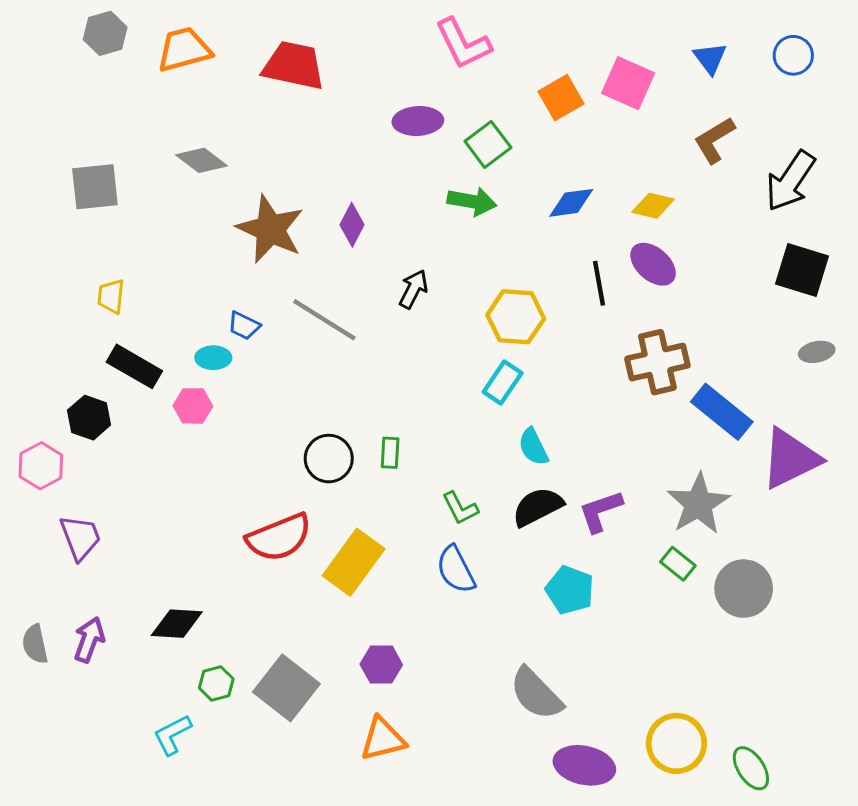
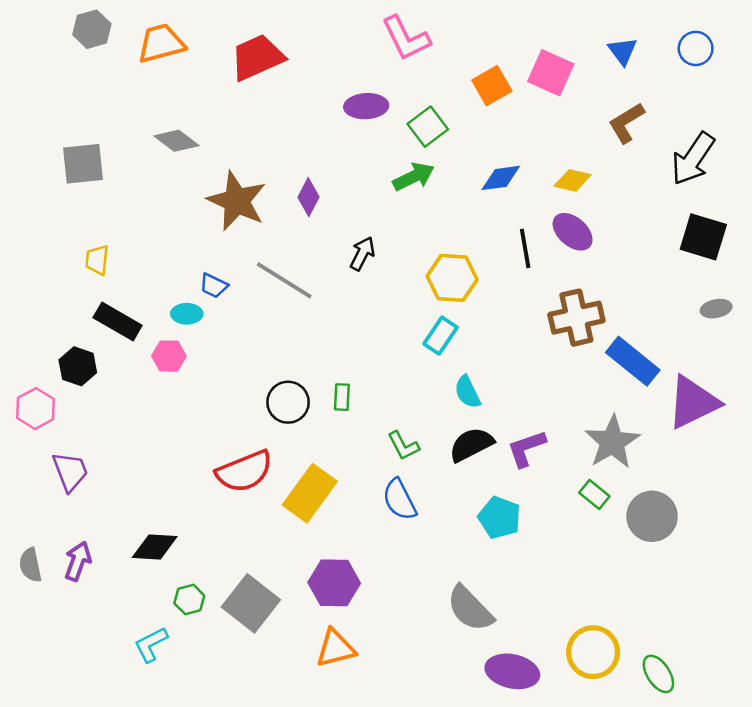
red trapezoid: (294, 66) -> (257, 57), turned -36
green arrow: (472, 201) -> (414, 177), turned -36
purple hexagon: (381, 665) -> (334, 583), size x1.4

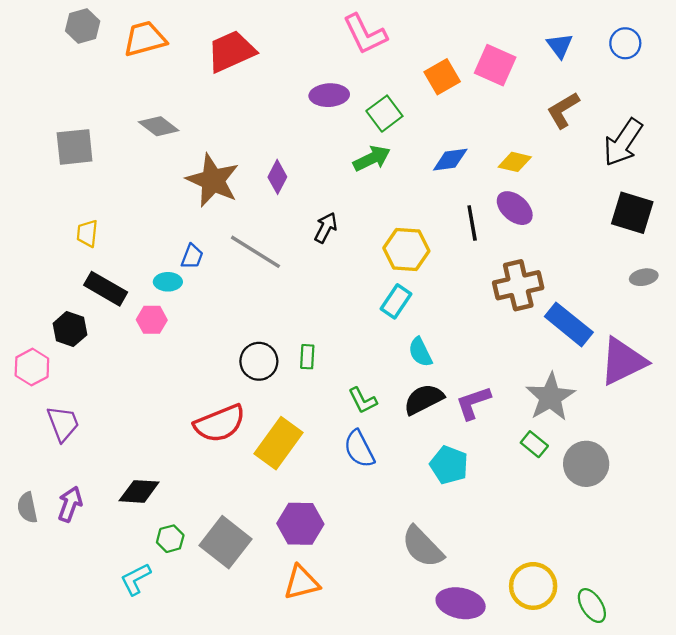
blue trapezoid: (214, 286) -> (192, 256), turned -95

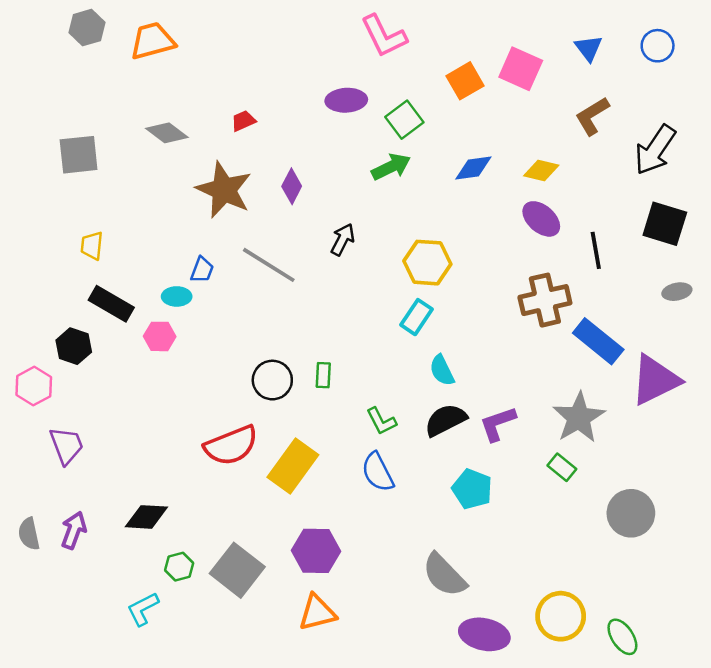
red trapezoid: (231, 51) -> (243, 121), moved, size x0.5
black line: (472, 223) -> (596, 250), moved
gray circle: (586, 464) -> (631, 513), moved

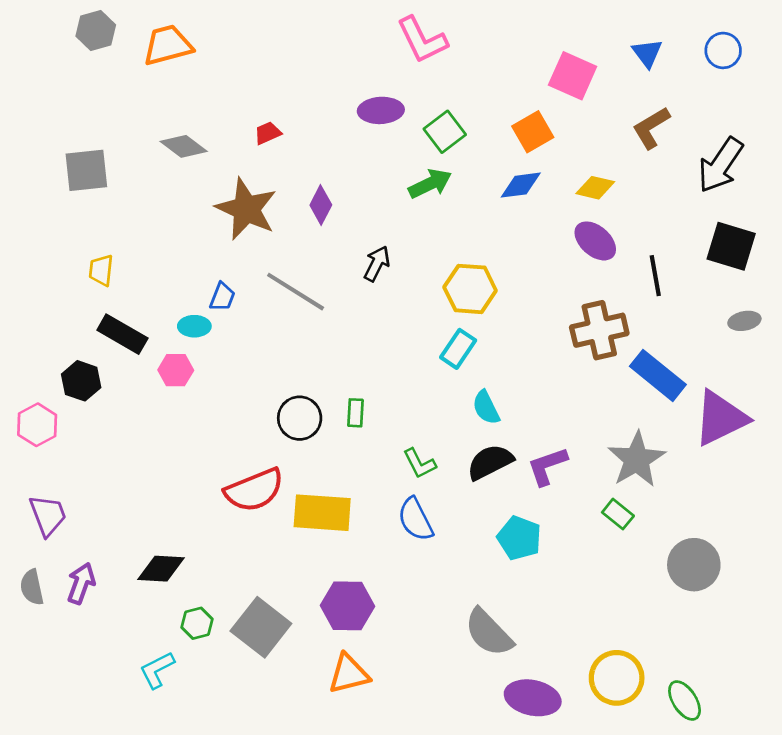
orange square: (465, 81) -> (533, 132), moved
purple trapezoid: (66, 445) -> (48, 515), moved
yellow rectangle: (293, 466) -> (322, 513), turned 58

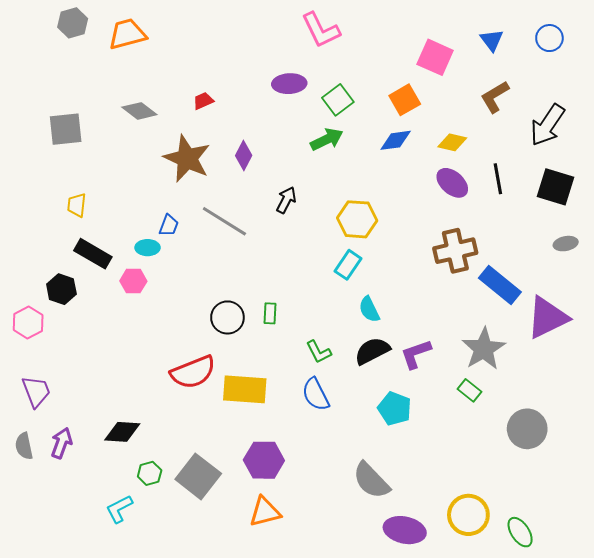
black line: (655, 276) -> (498, 179), moved

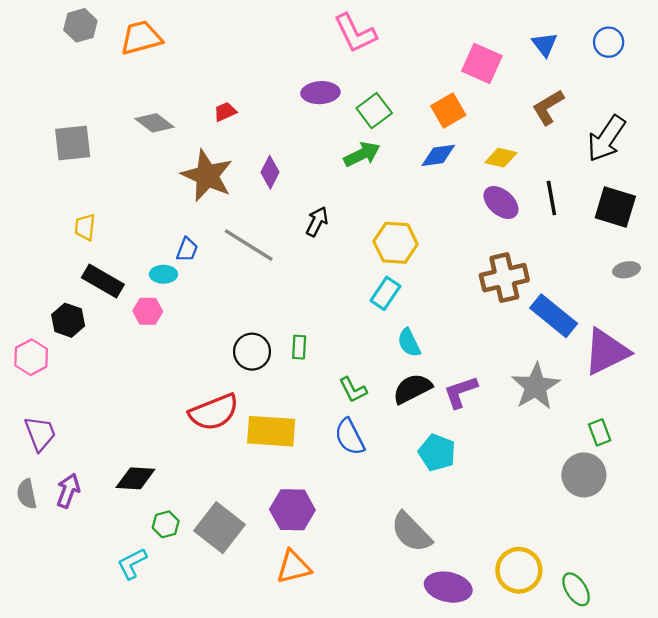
green rectangle: (469, 390) -> (600, 432), moved, turned 30

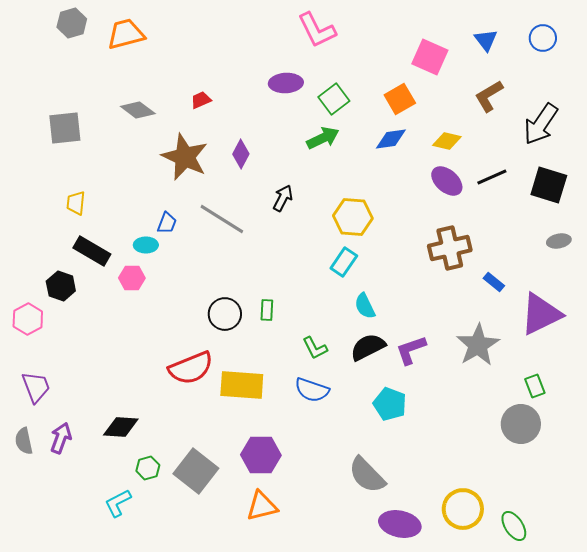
black line: (551, 198) -> (492, 177), turned 76
blue rectangle: (554, 316) -> (494, 282), size x0.5
blue semicircle: (350, 437) -> (312, 390), turned -44

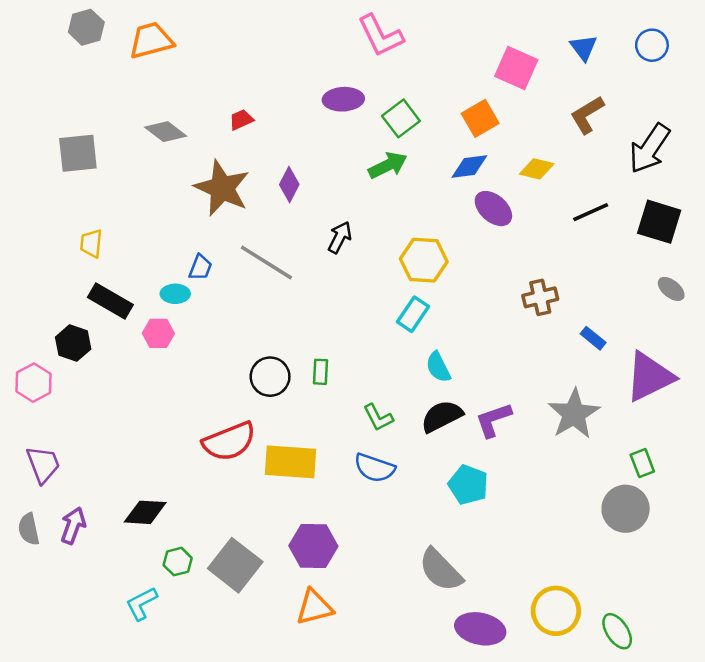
purple ellipse: (447, 181) -> (493, 209), moved
gray ellipse: (559, 241) -> (671, 289), turned 50
brown cross: (450, 248) -> (540, 297), size x0.7

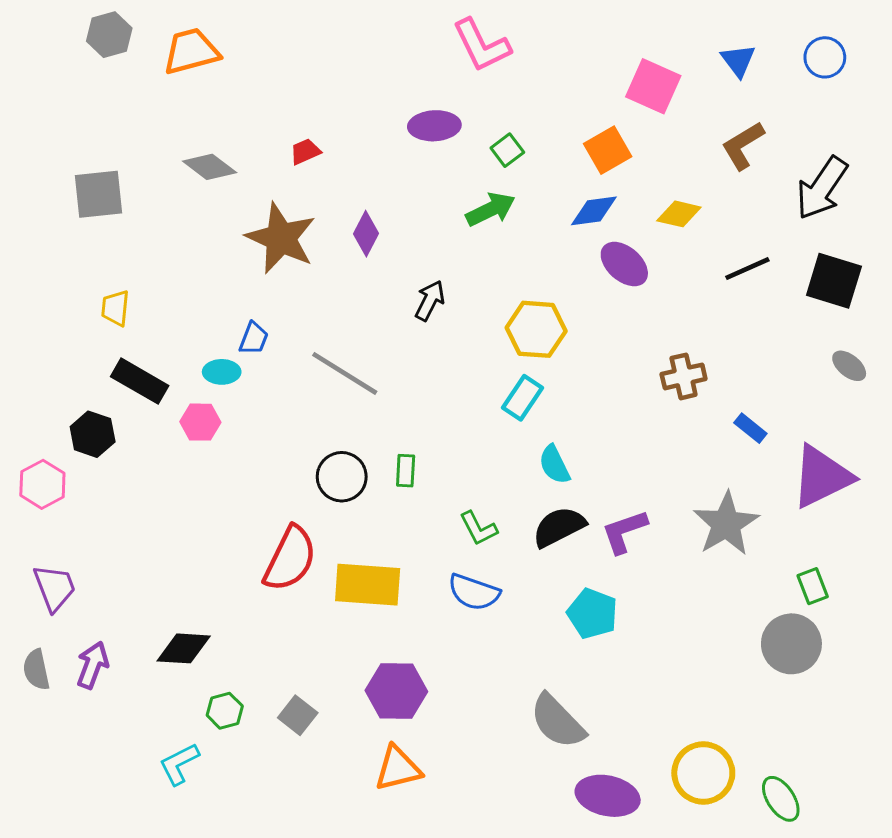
green square: (401, 118) -> (507, 150), size x0.7
gray line: (266, 263) -> (345, 373), moved
red semicircle: (229, 441) -> (290, 559), turned -42
gray square: (235, 565) -> (298, 715), size x0.6

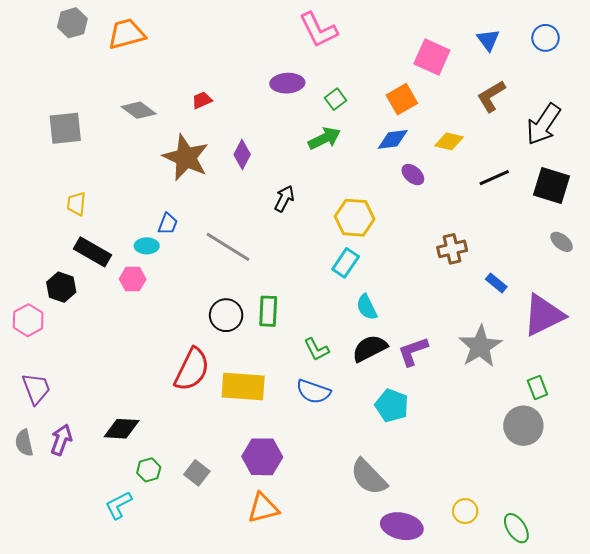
purple ellipse: (624, 264) -> (413, 175), size x0.7
green rectangle: (406, 471) -> (268, 311), size x1.4
yellow circle: (703, 773) -> (465, 511), size x0.6

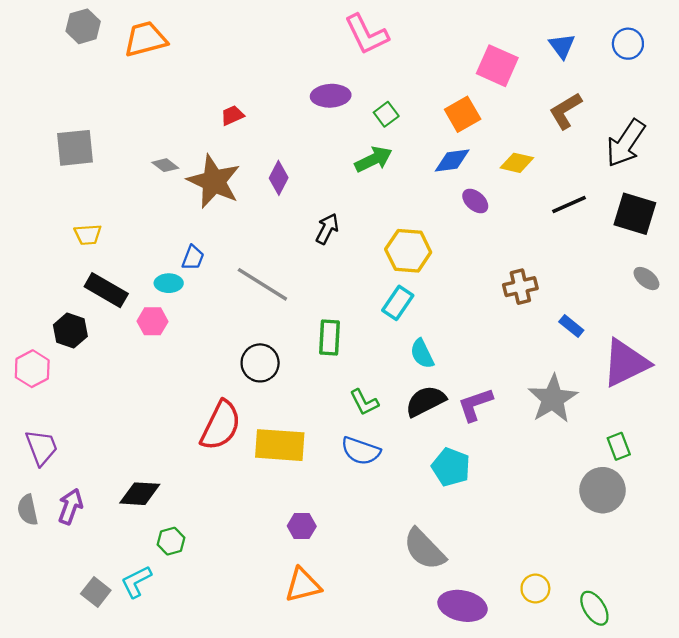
gray diamond: (139, 110) -> (165, 165), moved, size x0.7
yellow trapezoid: (76, 204) -> (88, 235), turned -100
green rectangle: (268, 311) -> (329, 338), moved
purple hexagon: (262, 457) -> (302, 526), size x0.6
gray square: (197, 473) -> (96, 592), moved

